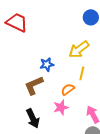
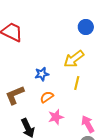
brown L-shape: (34, 85) -> (15, 95), moved
orange semicircle: (68, 89) -> (47, 97), moved

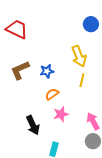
yellow arrow: (74, 59) -> (79, 56), turned -75
brown L-shape: (15, 95) -> (20, 70), moved

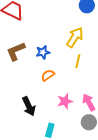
yellow arrow: (79, 56) -> (75, 37), turned -125
pink star: (61, 114) -> (65, 101), moved

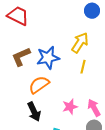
blue star: (43, 52) -> (48, 58), size x1.6
orange semicircle: (48, 75) -> (39, 85), moved, size x1.5

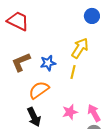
blue star: (48, 58) -> (48, 63), size x0.7
yellow line: (83, 67) -> (73, 72), moved

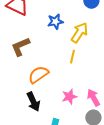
blue star: (48, 63) -> (55, 22), moved

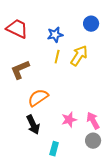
blue star: (55, 22) -> (55, 35), moved
yellow line: (72, 57) -> (57, 57), moved

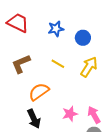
blue circle: (91, 24) -> (83, 38), moved
yellow arrow: (79, 56) -> (89, 67), moved
yellow line: (57, 57) -> (58, 64), moved, turned -72

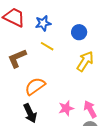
blue star: (56, 29) -> (43, 23), moved
yellow line: (58, 64) -> (47, 46), moved

